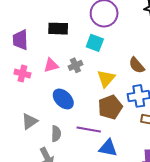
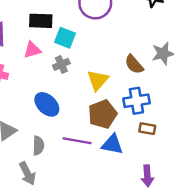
cyan square: (95, 43) -> (65, 38), moved
pink triangle: (51, 65) -> (32, 50), moved
blue triangle: (108, 148) -> (112, 144), moved

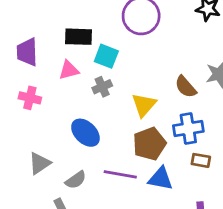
gray semicircle: (38, 146) -> (76, 180), turned 54

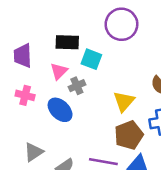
pink triangle: (69, 70) -> (59, 71), turned -30
gray cross: (102, 87) -> (77, 86), moved
blue ellipse: (85, 133) -> (60, 110), moved

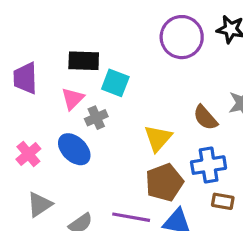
purple circle: (121, 24) -> (182, 37), moved
pink cross: (25, 95) -> (28, 154), moved, turned 36

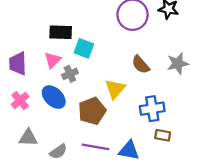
purple trapezoid: (25, 78) -> (18, 63), moved
brown semicircle: (205, 118) -> (141, 65), moved
brown pentagon: (164, 182) -> (92, 111), moved
gray triangle: (39, 205) -> (28, 138), turned 36

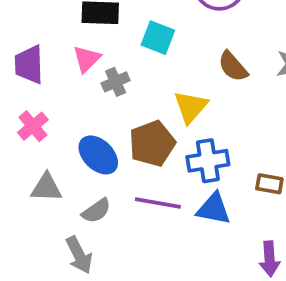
cyan square: (84, 48) -> (158, 38), moved
blue ellipse: (54, 97) -> (98, 155), moved
blue cross: (152, 109) -> (208, 161), moved

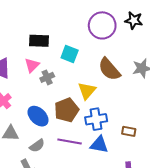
brown semicircle: (233, 66) -> (109, 69), size x1.4

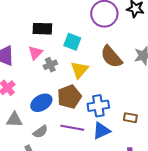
yellow triangle: (87, 91) -> (79, 70), moved
blue ellipse: (38, 116) -> (41, 103), turned -75
blue triangle: (99, 145) -> (101, 131), turned -36

